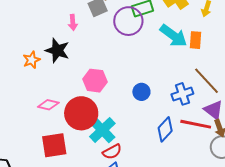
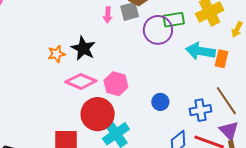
pink arrow: (73, 22) -> (108, 15), moved
cyan arrow: (173, 36) -> (200, 51), turned 144
pink diamond: (48, 105) -> (81, 81), moved, size x1.4

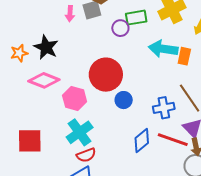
purple circle: (158, 30) -> (120, 28), size x0.6
pink hexagon: (116, 84) -> (75, 98), moved
red circle: (98, 114) -> (106, 75), moved

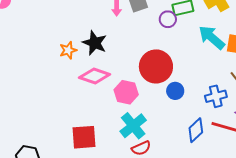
cyan arrow: (163, 49) -> (212, 37), turned 36

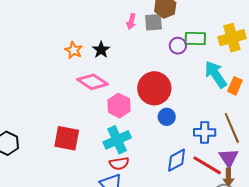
black star: (95, 43) -> (101, 50), size x0.7
orange star: (68, 50) -> (74, 50), turned 30

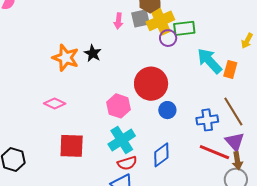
yellow cross: (232, 38) -> (160, 21), moved
orange star: (74, 50) -> (66, 58), size x1.5
pink diamond: (93, 82) -> (55, 103), moved, size x0.7
blue diamond: (177, 160) -> (161, 155), moved

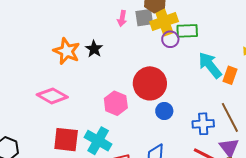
pink diamond: (55, 103) -> (52, 96), size x1.4
cyan cross: (122, 140) -> (98, 141), moved, turned -32

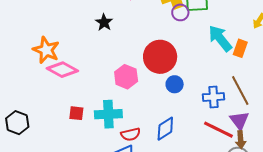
orange star: (67, 51) -> (46, 50), moved
red square: (66, 140) -> (76, 113), size x0.6
cyan cross: (98, 141) -> (108, 114), turned -32

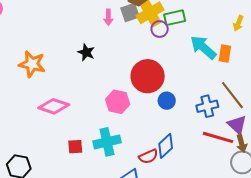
orange star: (46, 50) -> (32, 64), moved
red semicircle: (131, 134) -> (148, 156), moved

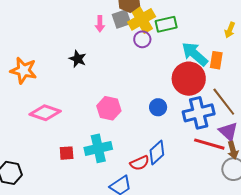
purple circle: (160, 29) -> (142, 39), moved
red circle: (148, 76) -> (189, 79), moved
blue cross: (207, 106) -> (199, 113), size x1.4

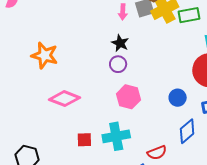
purple circle: (142, 39) -> (118, 64), moved
black star: (78, 59) -> (120, 43), moved
blue diamond: (157, 153) -> (187, 131), moved

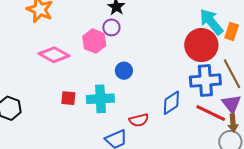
pink hexagon: (128, 97) -> (94, 41), moved
blue circle: (178, 98) -> (124, 71), moved

